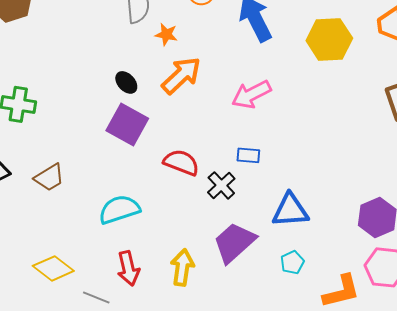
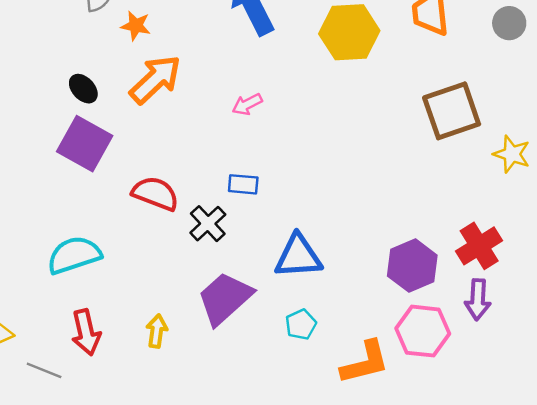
pink arrow: (251, 94) -> (247, 104), size x0.6
yellow arrow: (182, 267) -> (157, 331), size x0.7

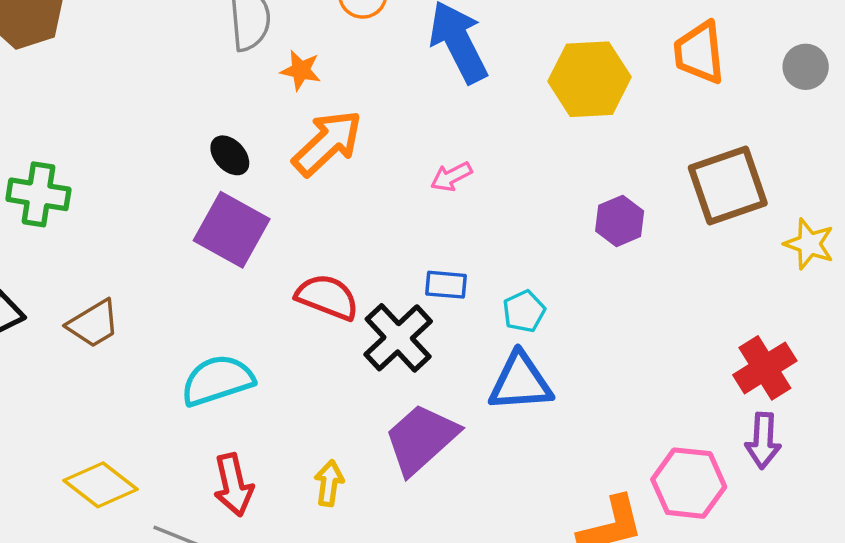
black cross: (208, 224) -> (398, 338), size x1.4
purple hexagon: (412, 266) -> (620, 221), moved, size x0.7
cyan pentagon: (301, 324) -> (524, 311), moved

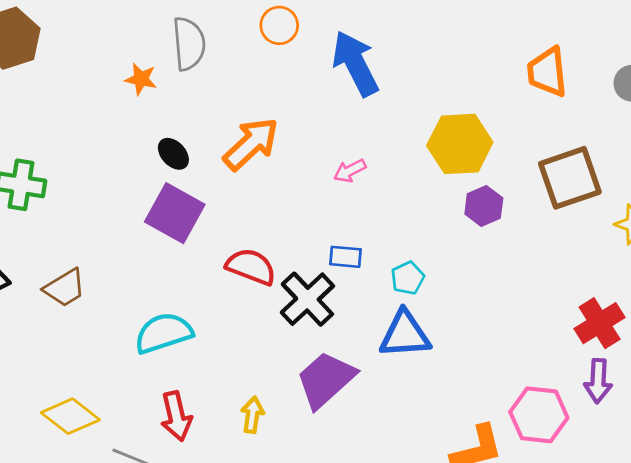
orange star: (301, 70) -> (141, 79), moved
yellow hexagon: (589, 79) -> (460, 144), moved

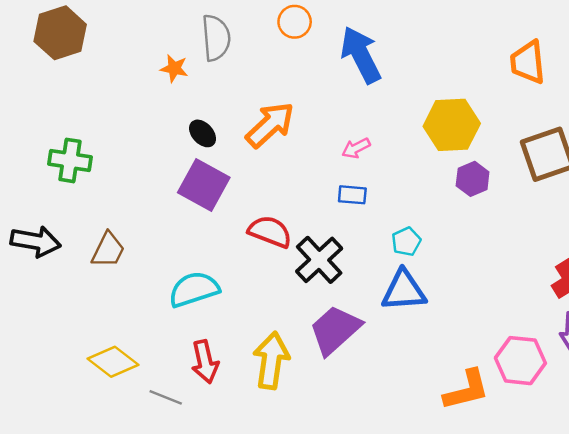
blue rectangle: (346, 257) -> (352, 195), moved
brown trapezoid: (65, 288) -> (108, 250), turned -33
yellow arrow: (252, 415) -> (271, 361), size x1.8

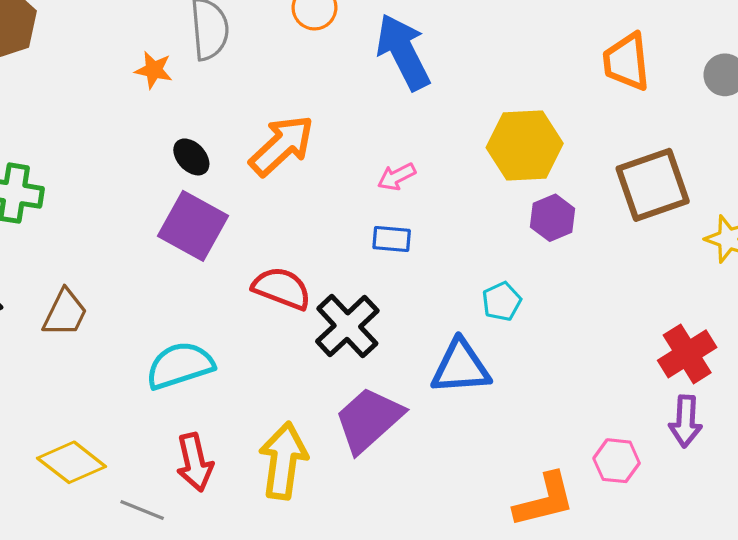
cyan pentagon: (406, 241) -> (502, 301), moved
pink hexagon: (520, 361) -> (617, 461), size x0.7

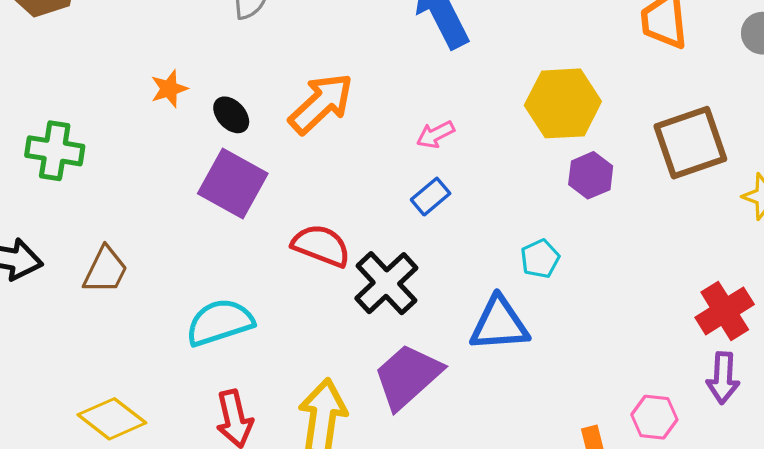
orange star: (154, 70) -> (169, 89), moved, turned -30
blue rectangle: (392, 239) -> (431, 197), turned -45

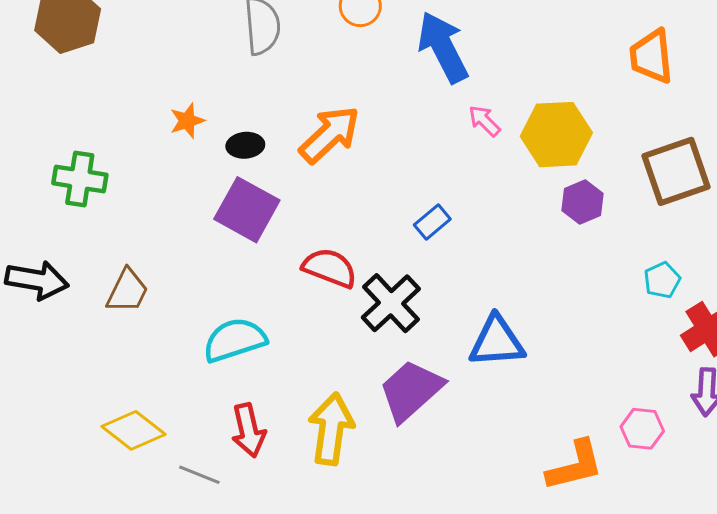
black ellipse: (231, 115) -> (245, 145), turned -52
pink arrow: (435, 134) -> (484, 121), moved, turned 72
cyan pentagon: (540, 259) -> (662, 280), moved

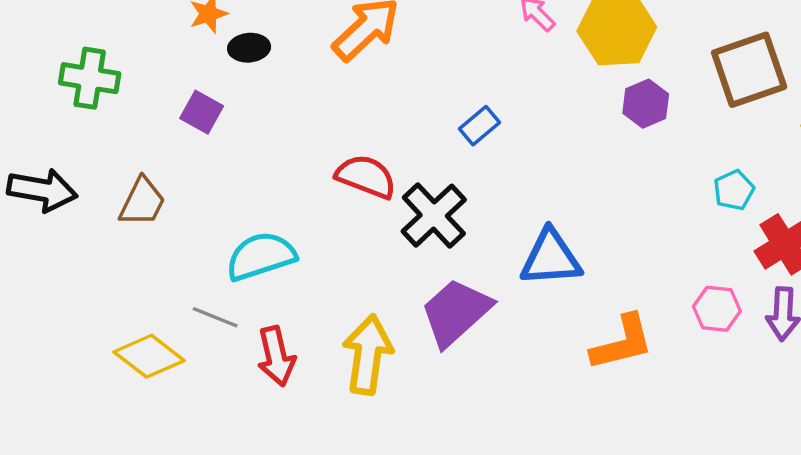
black ellipse: (245, 145) -> (249, 48), moved
purple square: (247, 210) -> (202, 112), moved, size x0.6
pink hexagon: (642, 429) -> (717, 309), moved
orange L-shape: (575, 466) -> (622, 343), moved
gray line: (199, 475) -> (215, 317), moved

